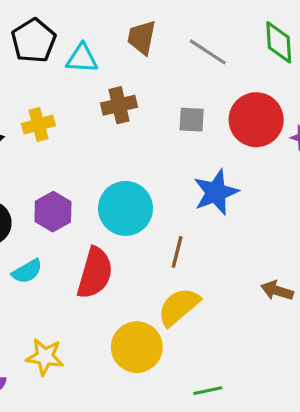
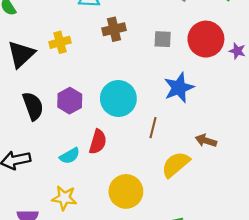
cyan semicircle: (27, 271) -> (70, 156), moved
red semicircle: (95, 273) -> (98, 142), size x0.7
brown arrow: (277, 291) -> (206, 141), moved
yellow semicircle: (179, 307) -> (176, 164), moved

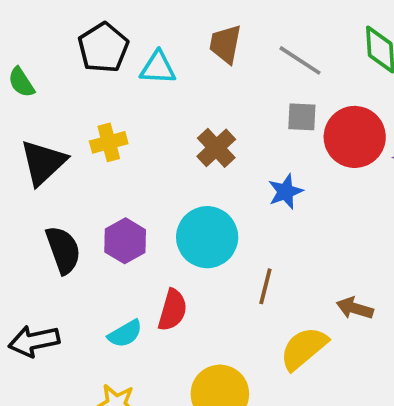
brown cross: (114, 29) -> (216, 148), moved, turned -30
gray square: (163, 39) -> (302, 117), moved
blue star: (179, 88) -> (285, 192), moved, size x0.7

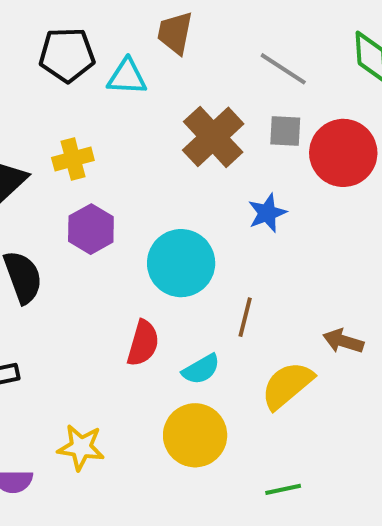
brown trapezoid: (225, 44) -> (175, 33), moved
black pentagon: (103, 48) -> (67, 55), turned 30
brown cross: (216, 148) -> (213, 137), moved, size x1.4
purple hexagon: (125, 241) -> (91, 229), moved
cyan semicircle: (125, 334) -> (201, 369), moved

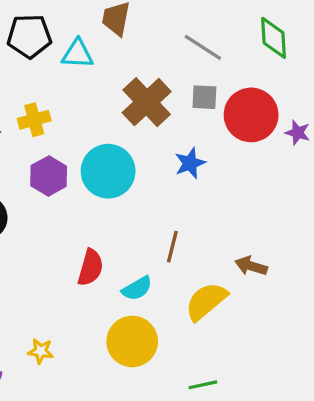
cyan circle: (181, 263) -> (108, 171), moved
yellow star: (81, 447) -> (41, 351), size x0.7

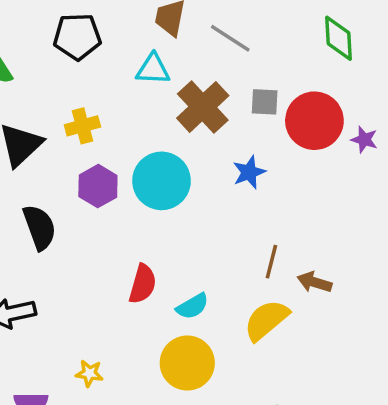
gray line: (203, 47) -> (230, 38), moved
cyan triangle: (78, 54) -> (153, 69), moved
brown line: (172, 247) -> (271, 262), moved

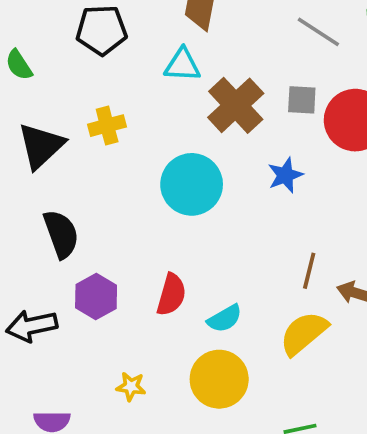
gray line: (230, 38) -> (318, 32), moved
purple hexagon: (98, 186) -> (96, 296), moved
yellow star: (89, 373) -> (131, 387), moved

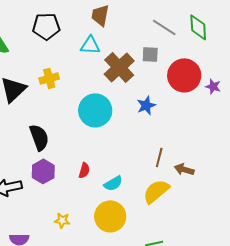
gray square: (302, 100) -> (150, 54), moved
black semicircle: (61, 234) -> (39, 137), moved
red semicircle: (171, 295) -> (84, 170), size x0.7

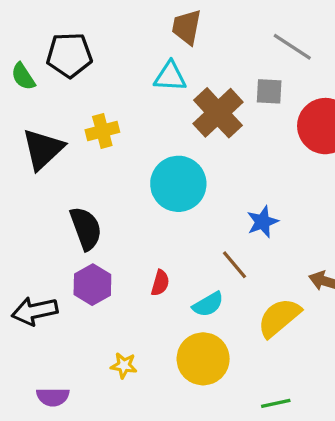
black pentagon: (46, 26) -> (69, 55), moved
blue star: (146, 105) -> (263, 222), moved
brown line: (159, 157) -> (234, 265), moved, turned -54

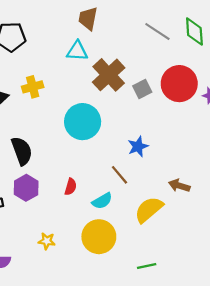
gray square: (269, 91) -> (142, 89), moved, turned -30

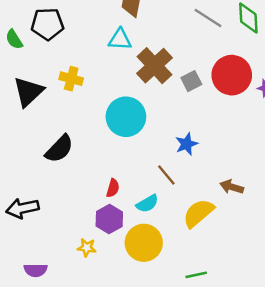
yellow cross: (33, 87) -> (71, 79), turned 30
black semicircle: (22, 151) -> (59, 149), turned 64
purple hexagon: (26, 188) -> (109, 219), moved

